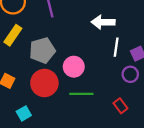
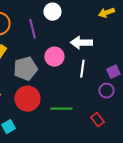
white line: (116, 47) -> (82, 69), moved
pink circle: (74, 67) -> (54, 57), moved

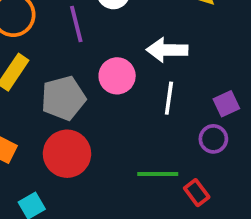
green line: (61, 109) -> (158, 174), moved

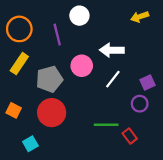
white line: (169, 98) -> (113, 79), turned 30

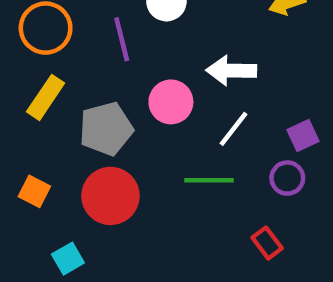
green line: (106, 125) -> (209, 180), moved

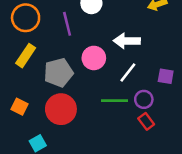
purple square: (303, 135) -> (166, 76), turned 35
purple circle: (287, 178) -> (144, 99), moved
red rectangle: (267, 243) -> (146, 121), moved

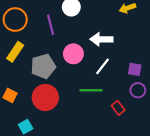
purple circle: (144, 99) -> (138, 90), moved

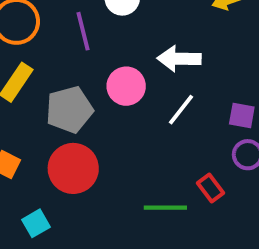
green line: (91, 90) -> (165, 208), moved

